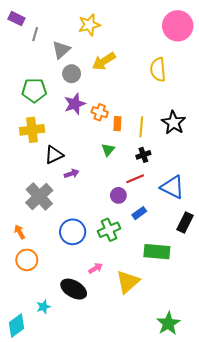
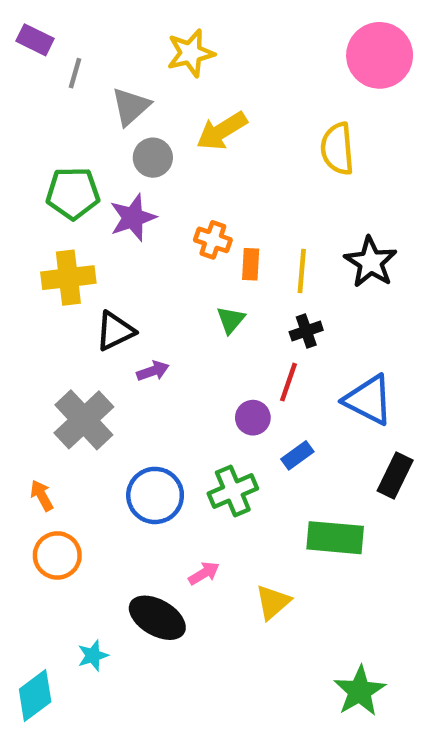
purple star: (75, 104) -> (133, 218), moved
red line: (135, 179) -> (288, 382), turned -48
yellow triangle: (128, 282) -> (273, 602), size x0.7

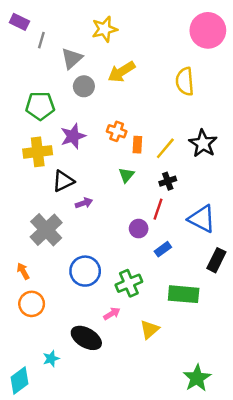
purple star: (133, 218) -> (73, 136), moved
yellow line: (302, 271) -> (165, 148), turned 35
green cross: (233, 491) -> (129, 283), moved

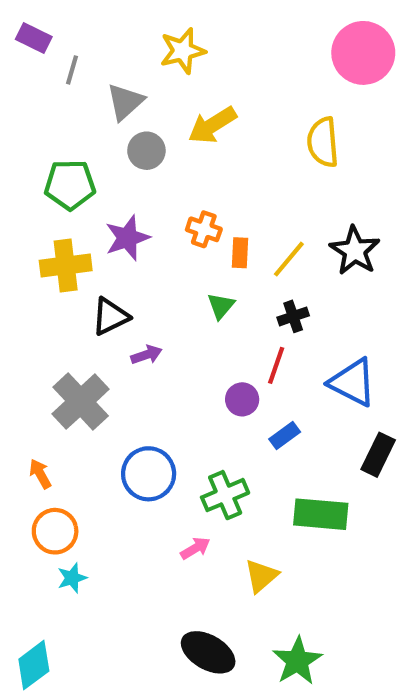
black ellipse: (86, 338) -> (208, 652), moved
cyan star: (51, 359) -> (72, 578), moved
green star: (197, 378) -> (297, 661), moved

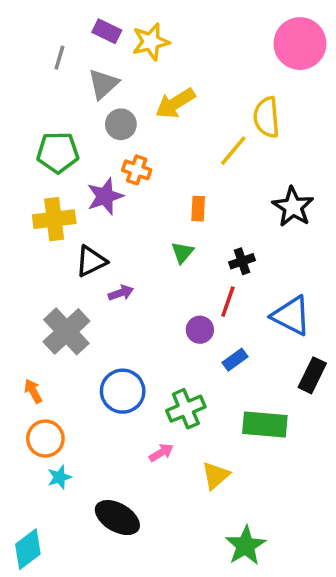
purple rectangle: (34, 38) -> (107, 31), moved
orange cross: (204, 229) -> (137, 170), moved
yellow line: (289, 259) -> (233, 151), moved
black ellipse: (208, 652) -> (117, 518), moved

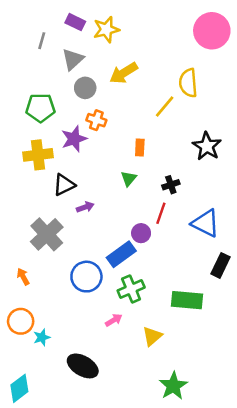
blue rectangle: (235, 360) -> (121, 254), moved, size x1.6
orange circle: (45, 439) -> (21, 321), moved

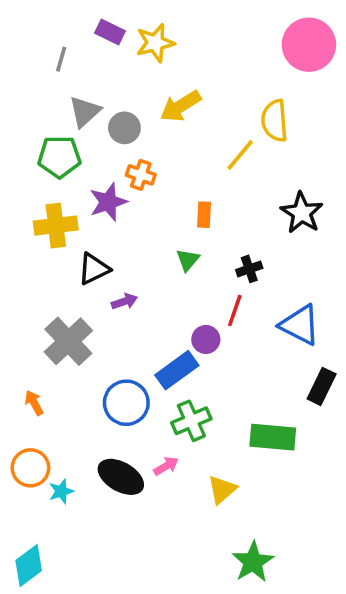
gray triangle: (73, 59) -> (85, 112), moved
black ellipse: (83, 366) -> (121, 477), moved

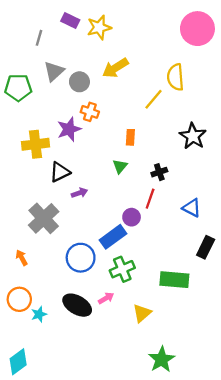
green pentagon: (59, 157) -> (18, 88), moved
blue triangle: (300, 325) -> (192, 208), size x0.7

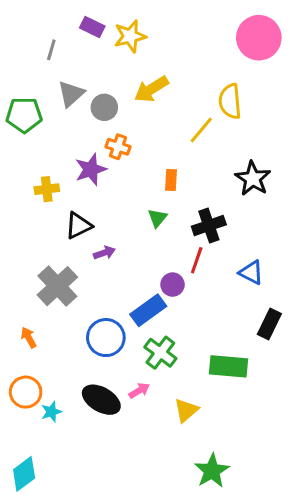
yellow cross: (35, 144) -> (47, 189), size x0.7
black cross: (159, 172) -> (209, 225), size x1.5
green cross: (122, 269) -> (160, 353), turned -30

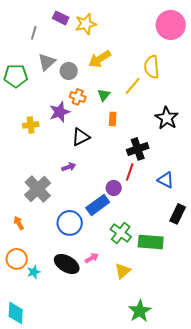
green triangle: (157, 218) -> (104, 95), moved
black triangle: (79, 225) -> (81, 137), moved
green cross: (160, 353) -> (121, 233), moved
cyan diamond: (24, 474) -> (16, 313), turned -50

